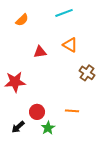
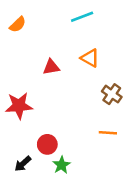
orange semicircle: (22, 20) -> (18, 24), moved
orange line: (72, 111) -> (108, 133), moved

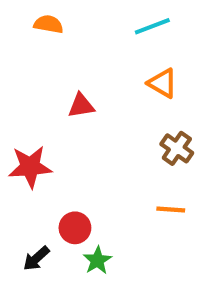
cyan line: (82, 17) -> (152, 26), moved
orange semicircle: (18, 24) -> (49, 24), moved, turned -126
orange triangle: (90, 58) -> (163, 83), moved

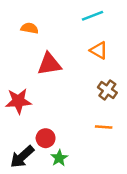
orange semicircle: (49, 24) -> (30, 28), moved
red triangle: (81, 106) -> (49, 64), size x1.5
black arrow: (36, 258) -> (22, 157), size x1.5

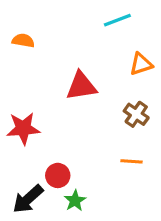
orange semicircle: (30, 28) -> (23, 41), moved
orange triangle: (99, 50) -> (141, 64), moved, turned -48
red triangle: (49, 64) -> (81, 86), moved

